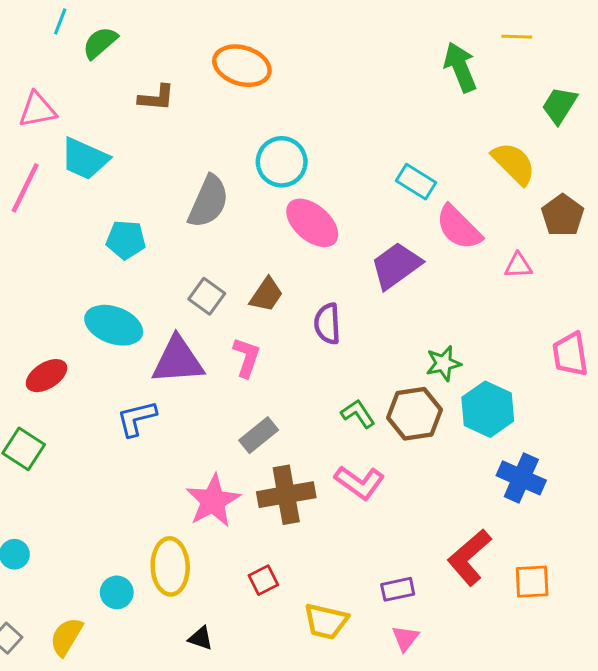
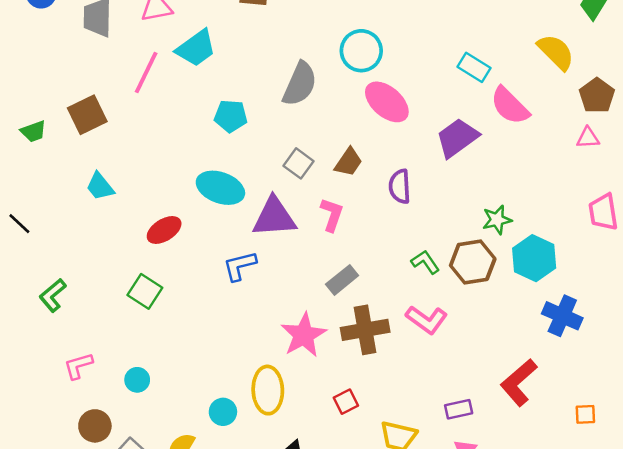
cyan trapezoid: (85, 159) -> (196, 48), turned -60
pink triangle: (518, 266) -> (588, 138), moved
orange square: (532, 582) -> (585, 414), moved, size x0.7

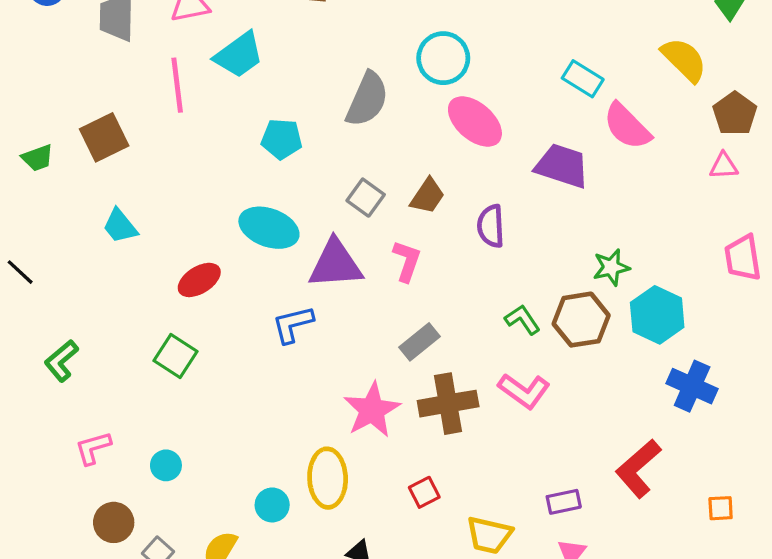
pink line: (146, 72) -> (177, 85), turned -33
purple trapezoid: (457, 138) -> (562, 166), turned 54

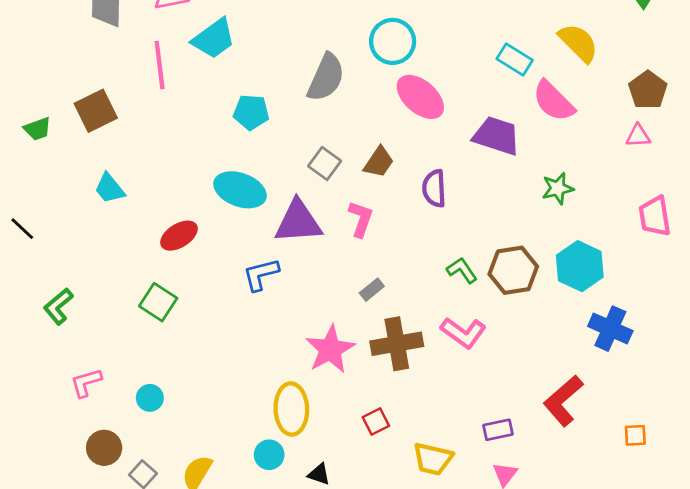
yellow semicircle: (684, 60) -> (578, 43), moved
green star: (611, 267) -> (558, 188), moved
gray rectangle: (419, 342) -> (372, 290), size x0.7
cyan circle: (272, 505) -> (269, 455), moved

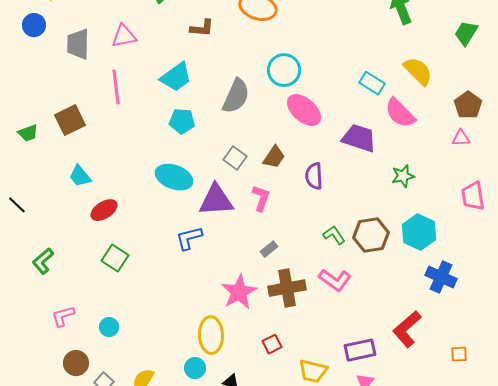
cyan trapezoid: (214, 39) -> (176, 77), moved
red ellipse: (179, 236) -> (104, 210), moved
purple rectangle: (498, 430) -> (360, 350), size x1.4

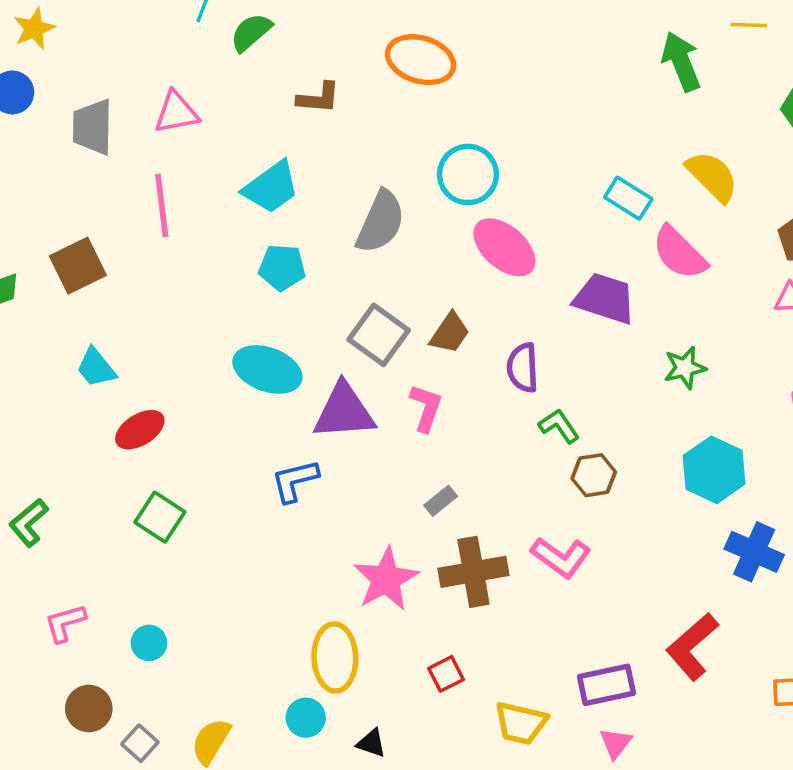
gray square: (235, 158) -> (379, 335), size x1.4
green L-shape: (334, 235) -> (559, 426), moved
brown hexagon: (371, 235) -> (594, 475), moved, size x0.7

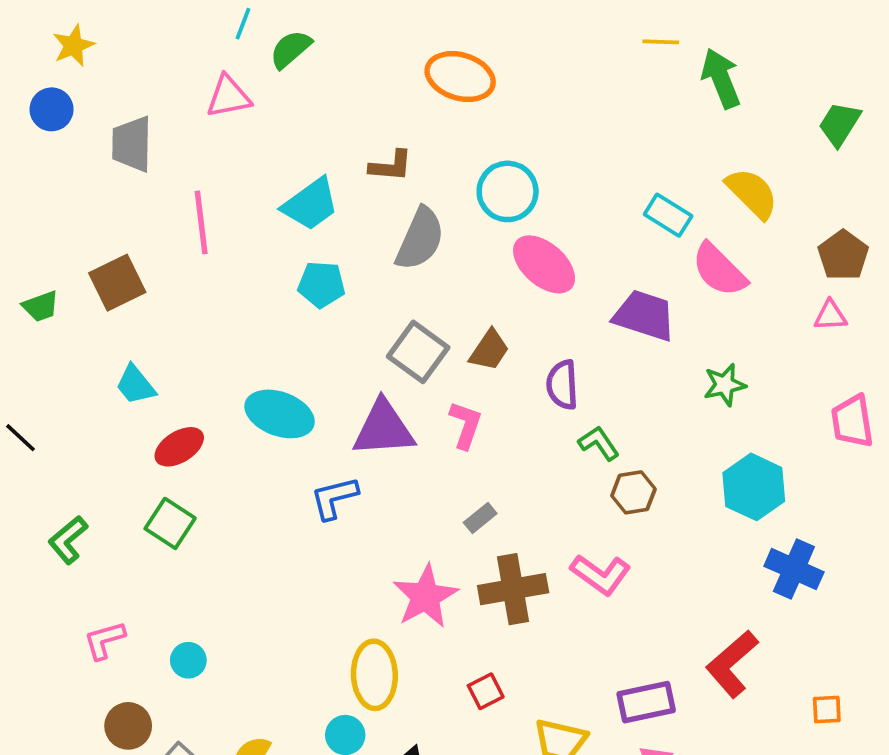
yellow line: (749, 25) -> (661, 42), moved
brown L-shape: (318, 98) -> (391, 166), moved
pink triangle: (176, 112) -> (228, 97), moved
cyan ellipse: (267, 370) -> (280, 414), moved
green square: (160, 517) -> (170, 523), moved

